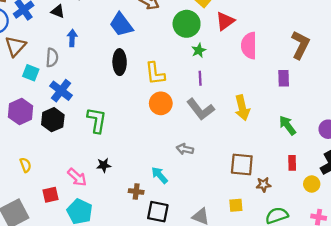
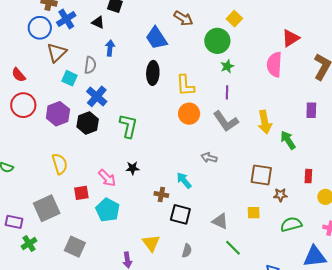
red triangle: (225, 21) -> (291, 38), moved
purple rectangle: (284, 78) -> (311, 110), moved
green arrow: (287, 125) -> (288, 140), moved
yellow semicircle: (25, 165) -> (60, 164), size x1.5

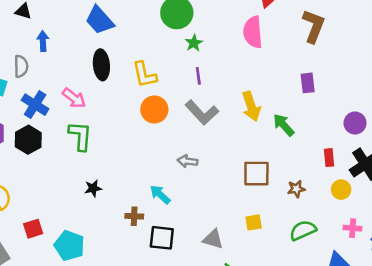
red rectangle: (308, 176) -> (329, 158), moved
pink arrow: (107, 178) -> (74, 98), moved
brown star: (280, 195) -> (296, 189), moved

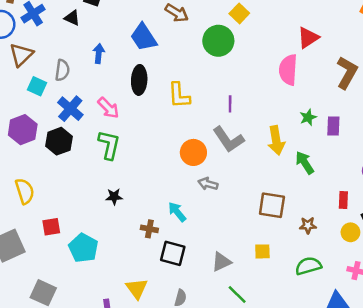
blue arrow: (43, 41) -> (99, 54), moved
green star: (194, 43) -> (308, 117), moved
orange circle: (154, 109) -> (193, 152), moved
gray triangle: (213, 239) -> (221, 262), turned -50

